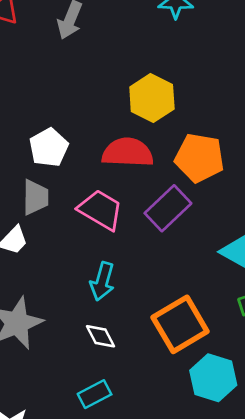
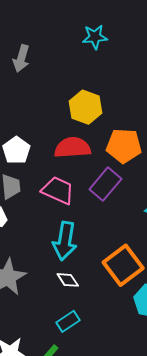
cyan arrow: (102, 281) -> (65, 241), size x1.4

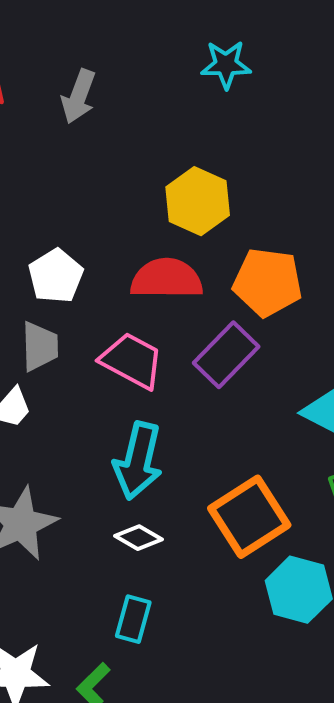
white diamond: (68, 280) -> (138, 538), turned -30
cyan rectangle: (68, 321) -> (133, 619), turned -45

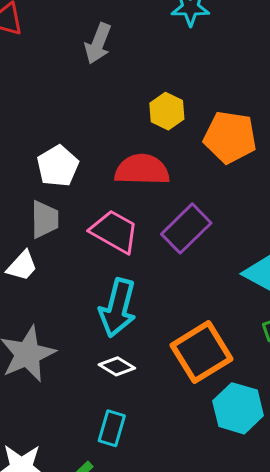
gray arrow: (79, 96) -> (98, 43), moved
yellow hexagon: (198, 201) -> (167, 111), size x0.7
orange pentagon: (268, 282) -> (230, 137), moved

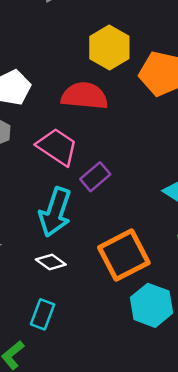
yellow hexagon: (167, 111) -> (109, 47), size x1.4
purple rectangle: (186, 228) -> (95, 177), moved, size x0.7

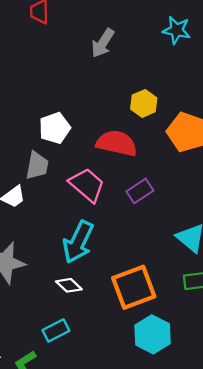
yellow hexagon: (109, 47) -> (144, 103), size x0.7
purple rectangle: (95, 177) -> (140, 191), moved
cyan rectangle: (43, 314) -> (56, 330), turned 35

